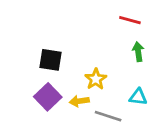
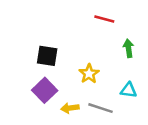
red line: (130, 20) -> (104, 19), moved
yellow arrow: (79, 101) -> (70, 108), moved

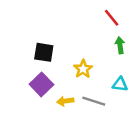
red line: (104, 19) -> (112, 18), moved, turned 36

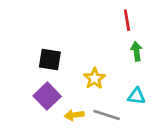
red line: (112, 18) -> (127, 20), turned 30

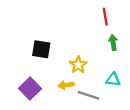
purple square: (47, 96) -> (30, 88), moved
yellow arrow: (74, 115) -> (66, 85), moved

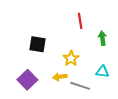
red line: (105, 17) -> (80, 21), moved

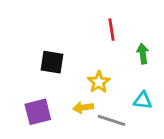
purple square: (27, 80) -> (38, 112), turned 30

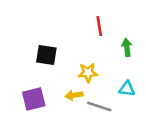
yellow star: (99, 82) -> (88, 73), turned 30

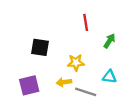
green arrow: (127, 47) -> (109, 41), turned 40

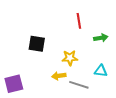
green arrow: (109, 41) -> (101, 38), turned 48
purple square: (29, 85) -> (14, 84), moved

